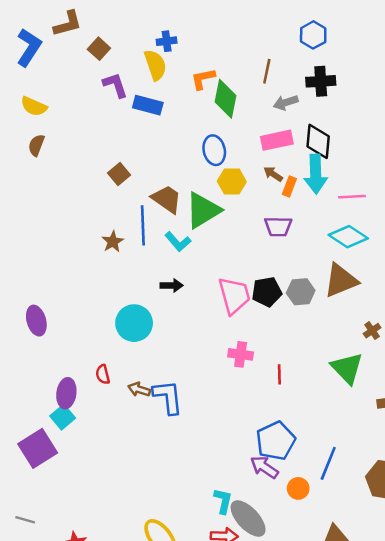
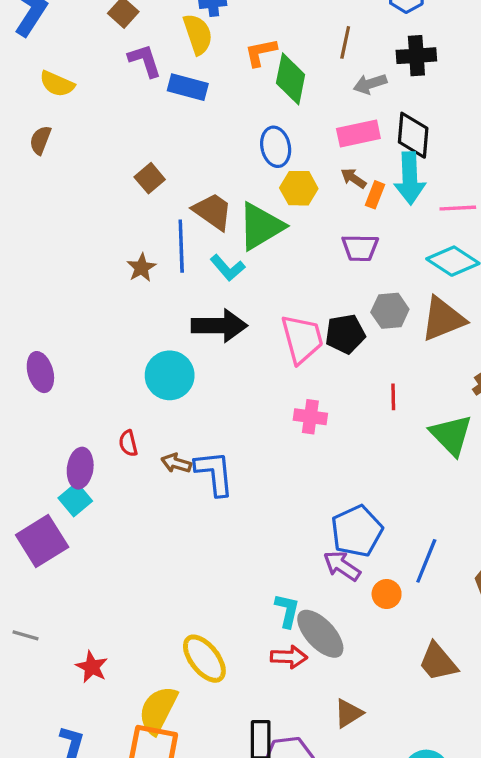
yellow semicircle: (34, 106) -> (57, 84), moved
black arrow: (172, 285) -> (219, 326), size x1.8
gray hexagon: (301, 292) -> (390, 311), moved
red line: (279, 374) -> (393, 397), moved

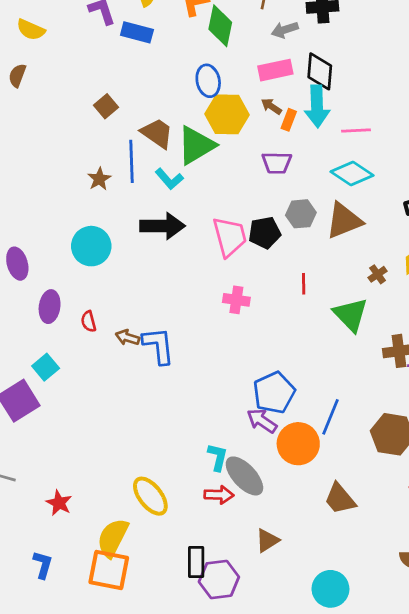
yellow hexagon: (299, 188) -> (227, 114), size x1.4
cyan circle: (170, 375) -> (91, 246), moved
purple ellipse: (80, 468) -> (50, 307), moved
orange circle: (387, 594) -> (298, 444), size x1.8

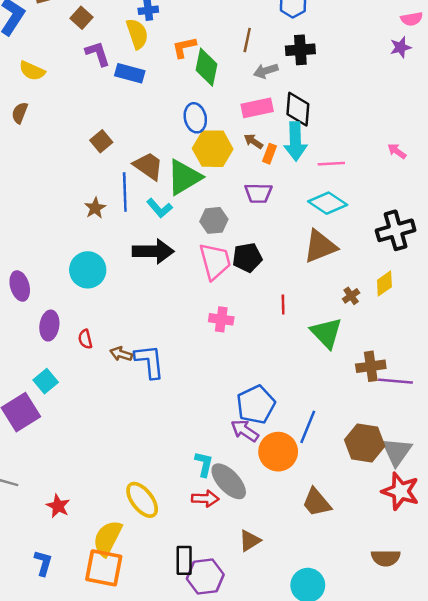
gray hexagon: (301, 214) -> (214, 220), moved

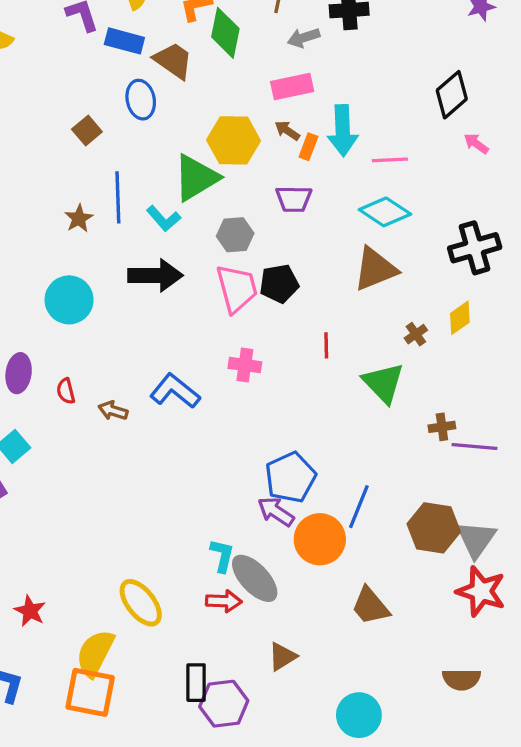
black diamond: (298, 109) -> (452, 95), moved, turned 44
blue ellipse: (195, 118) -> (141, 100), moved
brown trapezoid: (148, 166) -> (173, 61), moved
blue L-shape: (150, 361) -> (175, 391), moved, turned -45
brown cross: (371, 366) -> (442, 427), size x0.7

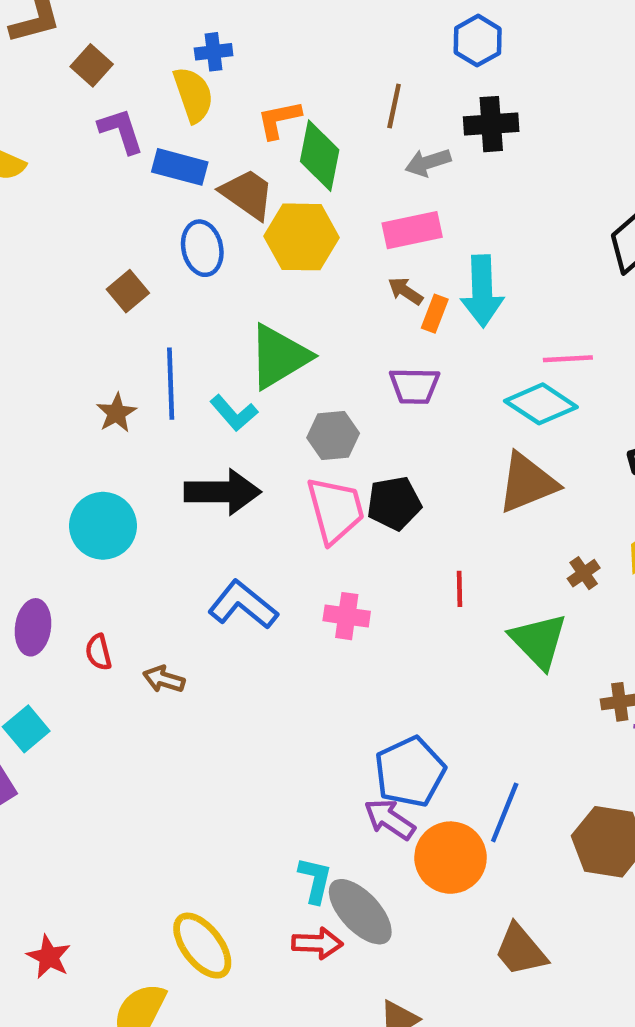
yellow hexagon: (234, 140) -> (302, 237), moved
pink line: (390, 160) -> (568, 359), moved
blue L-shape: (175, 391) -> (243, 605), moved

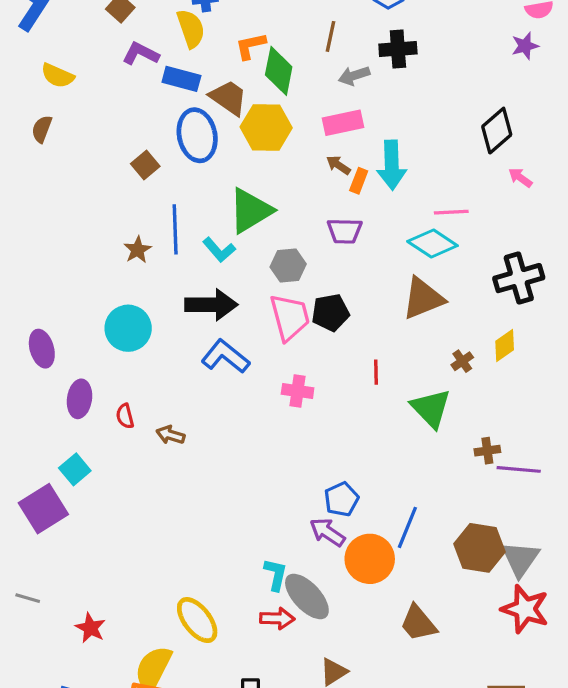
purple L-shape: (121, 131) -> (141, 54), turned -45
blue ellipse: (202, 248) -> (197, 135), size x1.4
blue L-shape: (243, 605) -> (225, 356), moved
blue pentagon: (410, 772) -> (341, 499), size x0.7

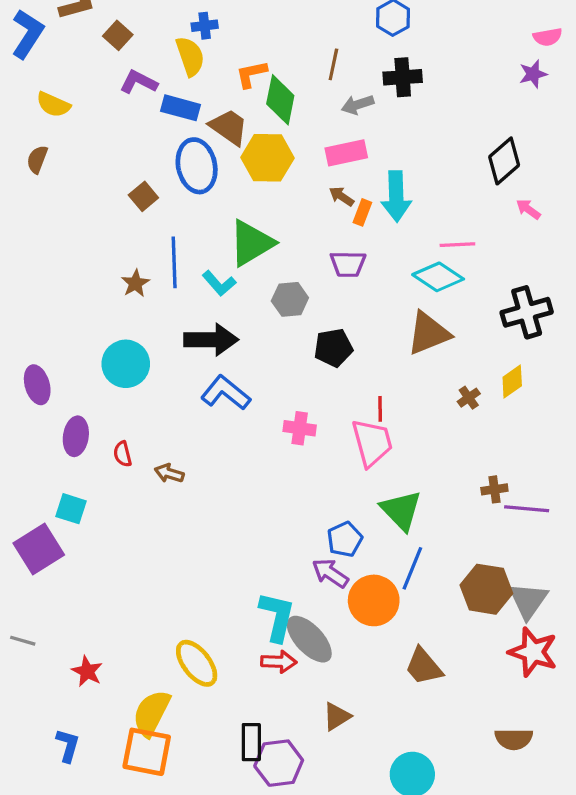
pink trapezoid: (290, 317) -> (372, 443), moved
green triangle: (431, 408) -> (401, 510), moved
cyan square: (75, 469) -> (71, 509), turned -32
cyan L-shape: (276, 575) -> (277, 617), size x1.5

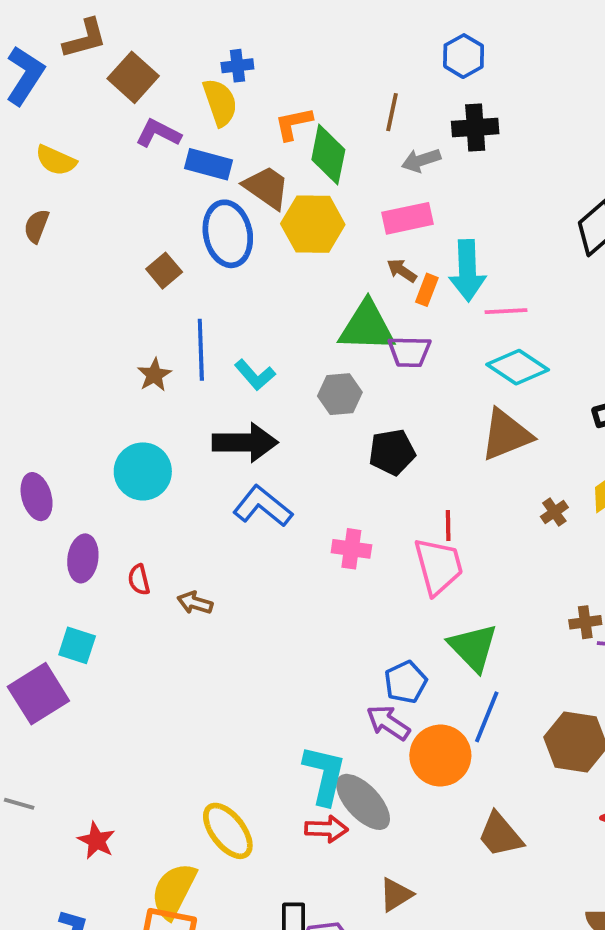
brown square: (118, 35) -> (133, 77), size x1.4
green triangle: (251, 243) -> (367, 327), moved, turned 33
pink line: (457, 245) -> (506, 311), moved

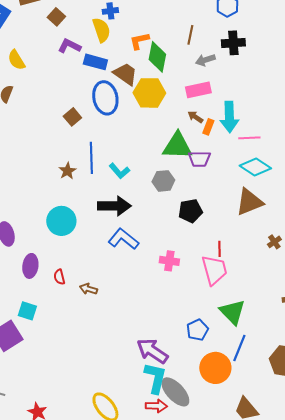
brown square: (133, 77) -> (56, 17), size x0.7
yellow semicircle: (56, 160) -> (16, 60), turned 35
purple arrow: (388, 723) -> (152, 351), moved, size x1.4

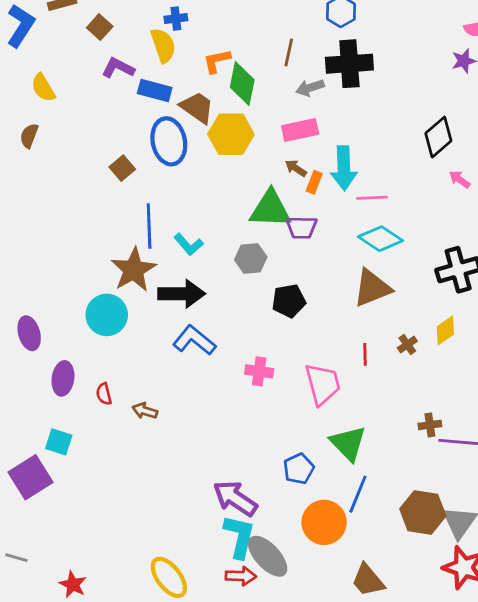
black cross: (233, 43) -> (349, 64), size x1.4
brown star: (67, 171) -> (134, 270), moved, size x1.8
red line: (219, 249) -> (365, 354), moved

